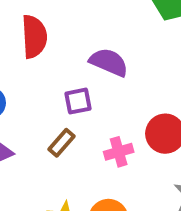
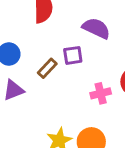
brown rectangle: (62, 143) -> (47, 68), moved

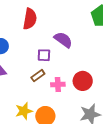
brown rectangle: (47, 68) -> (38, 76), moved

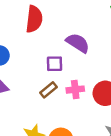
pink cross: (58, 84) -> (75, 90), moved

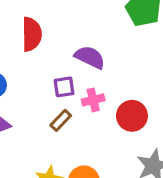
pink cross: (75, 90) -> (93, 100), moved

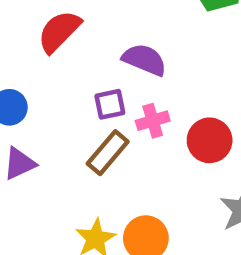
red semicircle: (32, 34) -> (59, 31), turned -132
brown rectangle: (61, 120) -> (108, 153), size x1.4

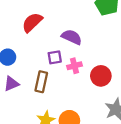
brown rectangle: (108, 153) -> (41, 82), moved, turned -30

